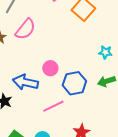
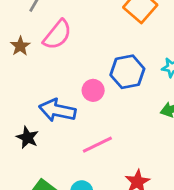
blue hexagon: (74, 83) -> (127, 72), moved

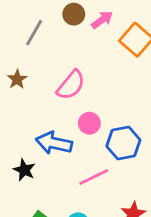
pink semicircle: (57, 35) -> (71, 85), moved
blue hexagon: (127, 72) -> (123, 143), moved

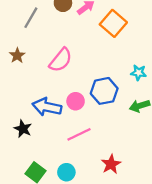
pink circle: (89, 123) -> (76, 101), moved
blue hexagon: (123, 143) -> (104, 91), moved

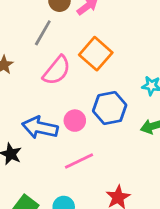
gray line: (31, 18) -> (43, 33), moved
orange square: (113, 23) -> (96, 54), moved

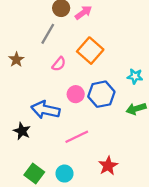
pink semicircle: (57, 70) -> (59, 64), size x0.6
pink circle: (75, 121) -> (76, 94), moved

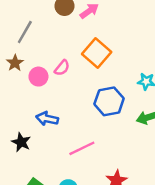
gray line: (48, 34) -> (25, 32), moved
pink circle: (76, 94) -> (38, 77), moved
blue arrow: (45, 110) -> (47, 119), size x0.7

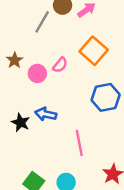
gray line: (25, 32) -> (42, 22), moved
black star: (21, 142) -> (21, 123), moved
pink line: (82, 148) -> (79, 143), turned -75

